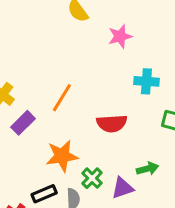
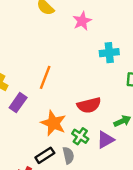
red semicircle: (112, 123) -> (89, 105), moved
orange star: (62, 156) -> (53, 123), turned -30

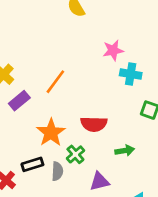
pink star: (82, 21) -> (113, 50), moved
purple triangle: (105, 140) -> (99, 181), moved

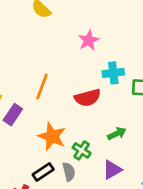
cyan cross: (131, 74) -> (113, 73), moved
red semicircle: (94, 124) -> (88, 98), moved
green arrow: (125, 151) -> (117, 134), moved

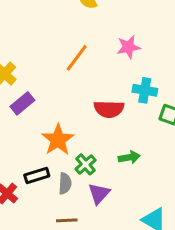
orange line: (42, 86) -> (77, 58), moved
purple triangle: (112, 170) -> (99, 194), moved, turned -35

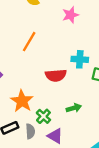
pink star: (128, 47) -> (70, 15), moved
purple triangle: (99, 194) -> (55, 136), turned -35

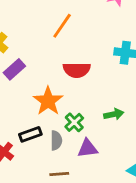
red semicircle: (56, 75) -> (77, 70), moved
purple triangle: (55, 136) -> (88, 148), turned -42

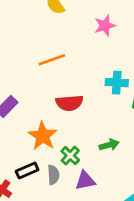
orange line: (62, 26) -> (52, 60), turned 40

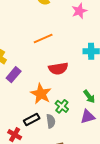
green arrow: (109, 145) -> (89, 96), turned 72
purple triangle: (85, 181) -> (88, 117), moved

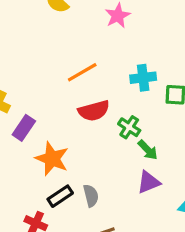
orange line: (43, 38) -> (82, 72), moved
orange star: (41, 94) -> (52, 159), moved
green cross: (62, 106) -> (129, 127), moved

